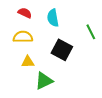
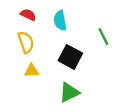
yellow semicircle: (23, 37) -> (26, 42), turned 72
green triangle: (44, 81) -> (69, 92), moved

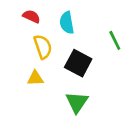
yellow semicircle: (26, 42) -> (43, 47), moved
green triangle: (69, 92) -> (77, 102), turned -30

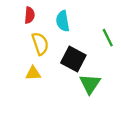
red semicircle: (31, 16) -> (30, 15), turned 70
green triangle: (77, 102) -> (90, 84), moved

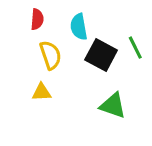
black square: (73, 59) -> (101, 55), moved
green triangle: (90, 84) -> (113, 105), turned -45

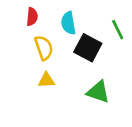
green line: (135, 48) -> (118, 30), moved
yellow triangle: (42, 92) -> (46, 80), moved

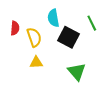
red semicircle: (32, 17) -> (15, 28), moved
green triangle: (98, 92) -> (77, 72), turned 30

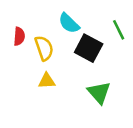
cyan semicircle: (53, 18) -> (69, 23), turned -36

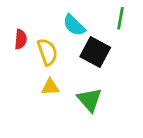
green line: (119, 30) -> (120, 18), moved, turned 36
green triangle: (99, 93) -> (90, 100), moved

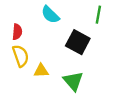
cyan semicircle: (74, 25) -> (50, 15), moved
yellow semicircle: (47, 52) -> (21, 56), moved

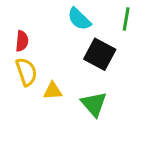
cyan semicircle: (50, 15) -> (79, 19), moved

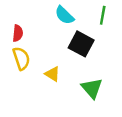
yellow triangle: (53, 91) -> (52, 74), moved, turned 35
green triangle: (94, 104) -> (92, 88), moved

